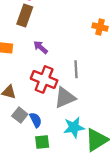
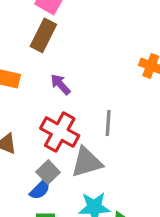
gray square: (20, 115) -> (48, 172), moved
blue semicircle: (36, 120) -> (40, 189), turned 64

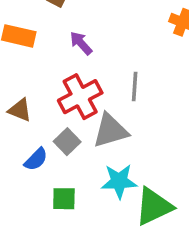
red cross: (60, 132) -> (80, 97), turned 33
blue semicircle: (40, 189) -> (36, 159), moved

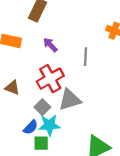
gray line: (135, 87) -> (86, 57), moved
blue semicircle: (36, 159) -> (31, 127), moved
cyan star: (119, 181) -> (49, 125), moved

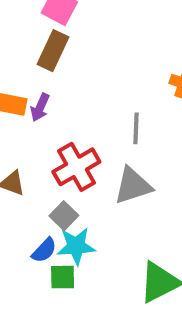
purple arrow: (50, 45) -> (40, 107), moved, turned -112
gray triangle: (70, 100) -> (133, 186), moved

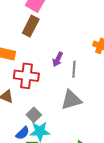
purple arrow: (40, 107) -> (58, 59), moved
red cross: (76, 167) -> (26, 76), moved, turned 35

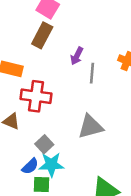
purple arrow: (58, 59) -> (77, 56), moved
gray line: (74, 69) -> (92, 73), moved

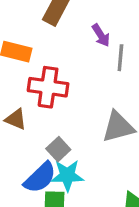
purple arrow: (77, 56) -> (101, 35), turned -60
blue semicircle: (30, 166) -> (40, 178), size x1.5

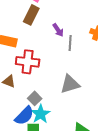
cyan star: (67, 175) -> (40, 114), turned -30

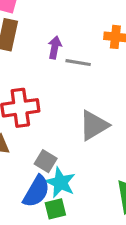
purple arrow: (58, 30) -> (55, 47), turned -120
gray line: (70, 43) -> (78, 63), turned -70

